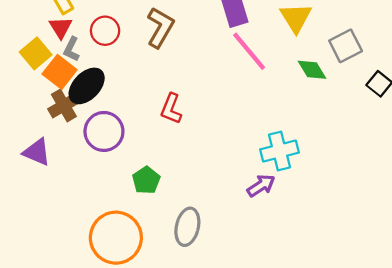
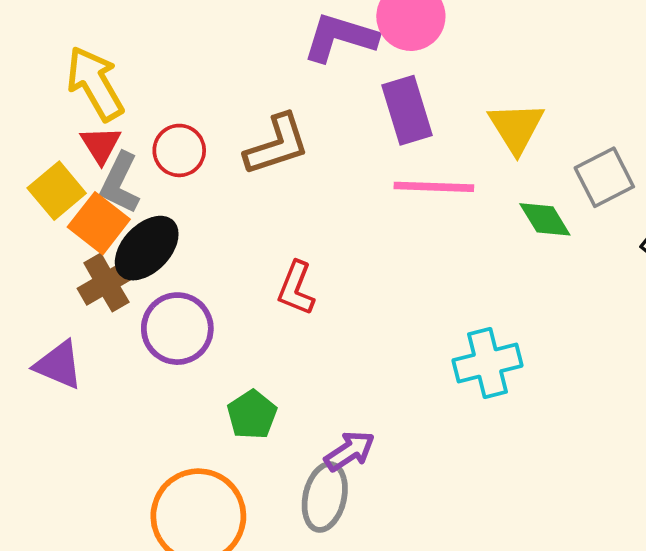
brown L-shape: (160, 27) -> (277, 145), turned 42
gray L-shape: (71, 49) -> (120, 183), size x1.4
pink line: (249, 51) -> (434, 187), turned -48
purple arrow: (261, 186) -> (350, 451), moved

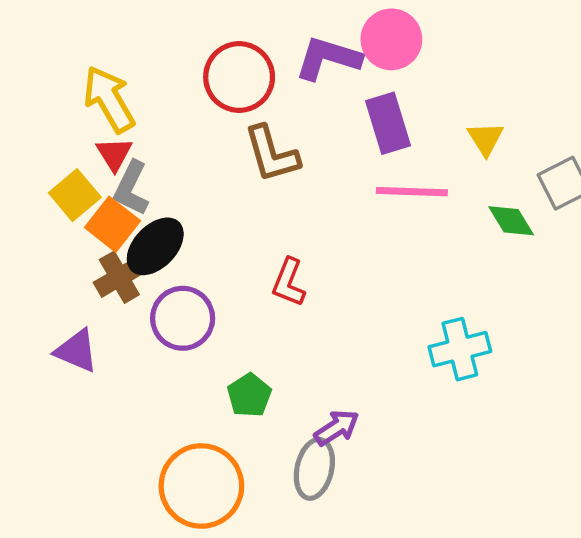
yellow triangle: (516, 127) -> (485, 139), size x0.7
brown L-shape: (277, 145) -> (272, 154), turned 92
red circle: (179, 150) -> (239, 77), moved, size x1.5

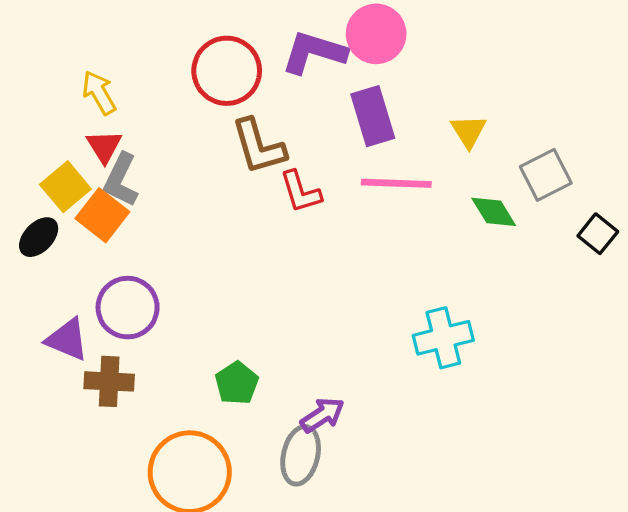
yellow arrow: (109, 99) -> (99, 93), size x0.7
black ellipse: (155, 246) -> (39, 237), moved, size x0.7
brown cross: (119, 277) -> (109, 381), moved, turned 33
red L-shape: (289, 282) -> (301, 192), moved, turned -39
purple circle: (183, 318) -> (128, 308), moved

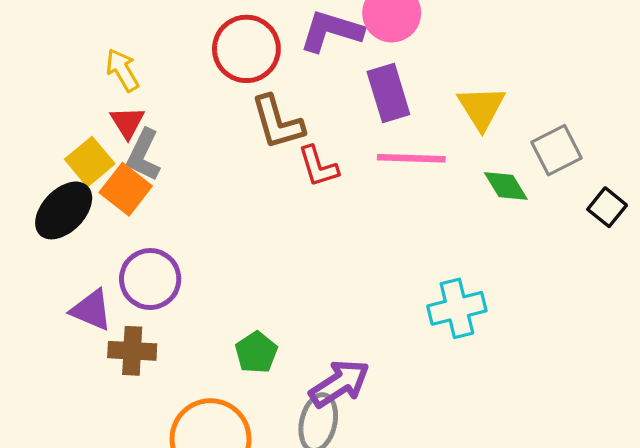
yellow triangle: (468, 131) -> (481, 108), size x1.4
black ellipse: (39, 237) -> (64, 210), size x1.5
purple arrow: (322, 415) -> (339, 383), size x1.4

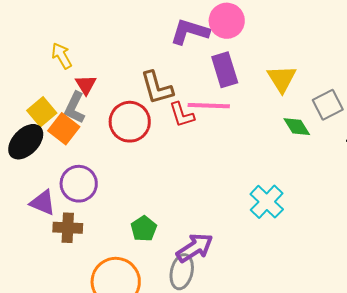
red circle: (246, 49) -> (130, 122), moved
red triangle: (127, 122) -> (86, 85), moved
pink line: (411, 158) -> (209, 106), moved
cyan cross: (457, 308) -> (267, 202), turned -32

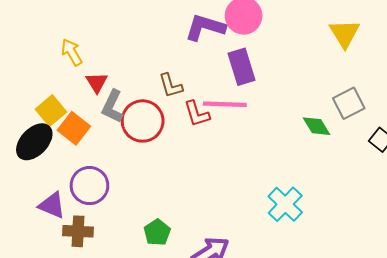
yellow triangle: (282, 79) -> (345, 34), moved
brown L-shape: (157, 88) -> (171, 86), size x0.7
gray L-shape: (75, 108) -> (112, 106), moved

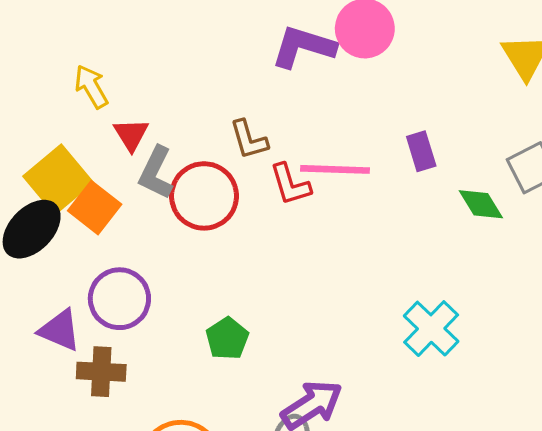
purple rectangle: (241, 67) -> (421, 151), moved, size x0.7
yellow square: (51, 111) -> (58, 179), size x1.4
green pentagon: (157, 232) -> (227, 339), moved

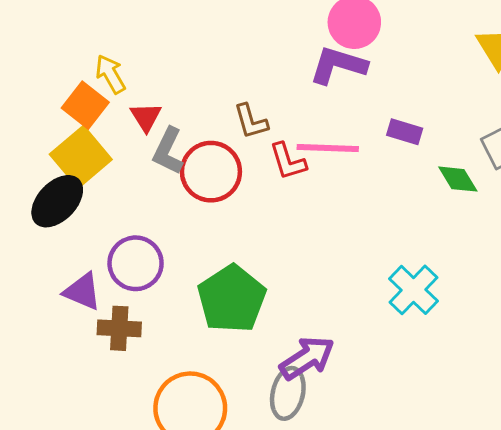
purple L-shape: (303, 47) -> (338, 65), moved
purple rectangle: (421, 151) -> (405, 132), turned -56
orange square: (95, 208) -> (85, 105), moved
green pentagon: (227, 339) -> (232, 299), size x1.8

